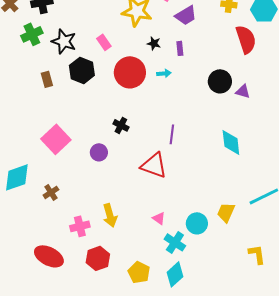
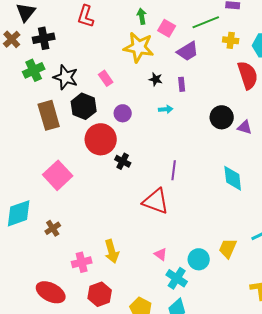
red circle: (130, 72) -> (101, 139), moved
brown rectangle: (47, 79) -> (49, 115), size x1.8
purple circle: (99, 152) -> (123, 113), moved

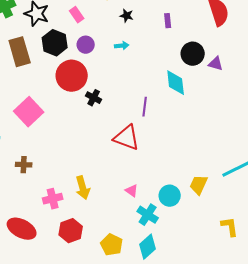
purple rectangle: (182, 84) -> (168, 21), moved
cyan arrow: (166, 109) -> (122, 46), moved
purple circle: (123, 113) -> (86, 45), moved
cyan diamond: (233, 178) -> (176, 83), moved
brown cross: (53, 228) -> (24, 165), turned 35

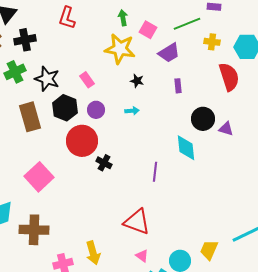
red triangle: (127, 138) -> (137, 222), moved
brown cross: (24, 165) -> (34, 230), size x1.8

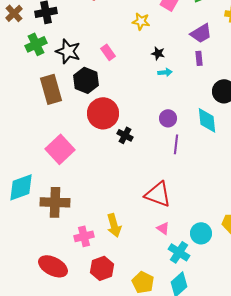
yellow star: (120, 49) -> (141, 21), size x0.6
purple trapezoid: (169, 53) -> (201, 33), moved
purple circle: (96, 110) -> (168, 118), moved
cyan arrow: (132, 111) -> (165, 72), moved

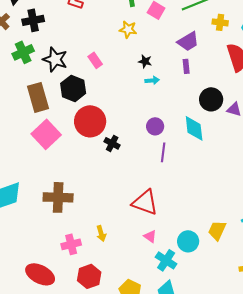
pink square: (60, 149) -> (46, 134), moved
brown cross: (55, 202) -> (58, 197), moved
yellow arrow: (114, 225) -> (101, 233), size x0.7

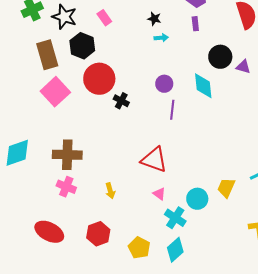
pink cross: (71, 244) -> (66, 187), moved, turned 36

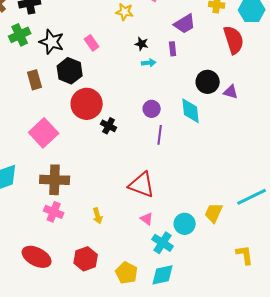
purple rectangle: (195, 24) -> (173, 49), moved
brown rectangle: (47, 55) -> (35, 80), size x0.7
pink square: (55, 92) -> (44, 133), moved
cyan diamond: (175, 250) -> (163, 275), turned 30

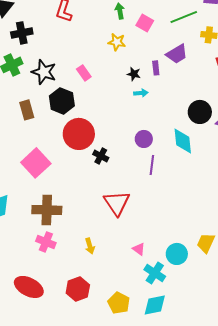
purple rectangle: (173, 49) -> (156, 68), moved
red triangle: (142, 185) -> (117, 203), moved, turned 36

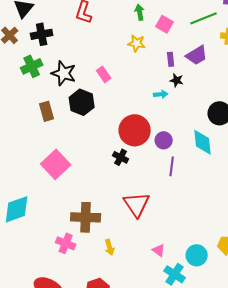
purple rectangle: (156, 68) -> (171, 59), moved
black star: (134, 74) -> (177, 80), moved
red circle: (79, 134) -> (135, 130), moved
brown cross: (47, 210) -> (86, 217), moved

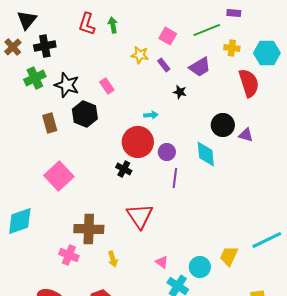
green arrow: (140, 12) -> (113, 25), moved
purple rectangle: (171, 59) -> (164, 65), moved, turned -32
cyan arrow: (161, 94) -> (151, 115), moved

